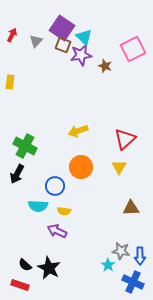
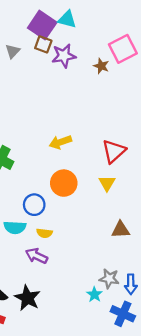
cyan triangle: (84, 37) -> (67, 19), moved, turned -30
gray triangle: (36, 41) -> (13, 51), moved
brown star: (105, 66) -> (101, 66), moved

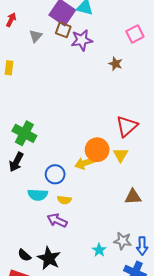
pink square: (123, 49) -> (135, 34), size x0.7
brown star: (101, 66) -> (115, 64), moved
yellow arrow: (60, 142) -> (85, 163), moved
orange circle: (64, 183) -> (97, 150), moved
cyan star: (94, 294) -> (99, 250), moved

